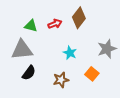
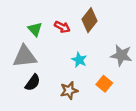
red arrow: (55, 24) -> (62, 27), turned 48
green triangle: (31, 26) -> (35, 29), turned 32
gray star: (107, 49) -> (121, 55), turned 30

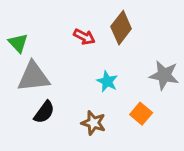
green triangle: (35, 29) -> (18, 43), moved
brown star: (69, 91) -> (93, 123), turned 30

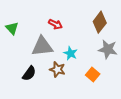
brown diamond: (121, 28) -> (100, 22), moved
gray triangle: (33, 77) -> (42, 46), moved
brown star: (93, 123) -> (57, 69), moved

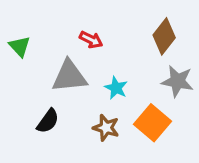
brown star: (57, 69) -> (106, 128), moved
orange square: (93, 74) -> (153, 123), size x1.5

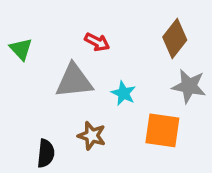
black semicircle: (48, 121) -> (46, 153), moved, turned -30
orange square: (153, 123) -> (162, 130), turned -32
brown star: (106, 128) -> (92, 136), moved

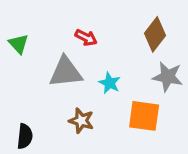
black semicircle: (46, 153) -> (25, 136), moved

